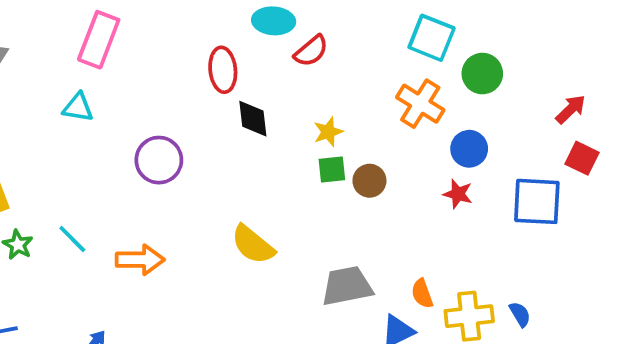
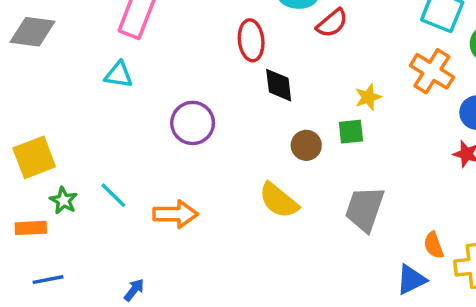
yellow star: (328, 132) -> (368, 97), moved
brown circle: (369, 181) -> (306, 145), moved
gray trapezoid: (347, 286) -> (365, 209), moved, turned -60

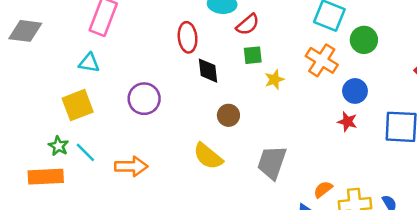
green square: (351, 132) -> (253, 55), moved
yellow square: (34, 157) -> (78, 105), moved
green star: (63, 200) -> (58, 146), moved
orange rectangle: (31, 228) -> (46, 177), moved, size x1.5
orange semicircle: (434, 245) -> (323, 189), turned 72

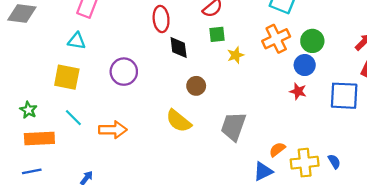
green circle: (364, 40) -> (312, 41), moved
orange cross: (322, 60) -> (276, 39), turned 32
yellow square: (78, 105) -> (67, 77), turned 32
green star: (58, 146) -> (28, 110), moved

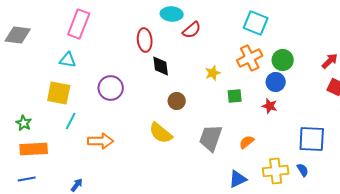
green square: (217, 34) -> (235, 96), moved
blue square: (344, 96) -> (312, 139), moved
cyan line: (73, 118) -> (71, 121), moved, turned 72
orange semicircle: (277, 149) -> (247, 142), moved

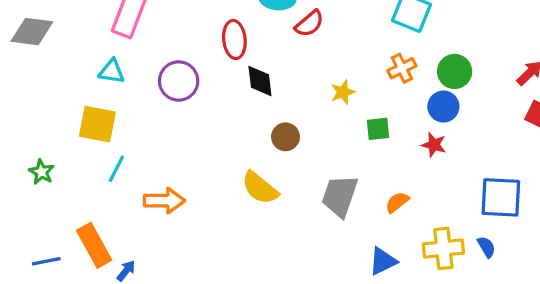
orange cross: (250, 58) -> (402, 68), size x0.7
purple circle: (111, 88) -> (179, 81), moved
orange rectangle: (34, 149) -> (94, 245), moved, turned 64

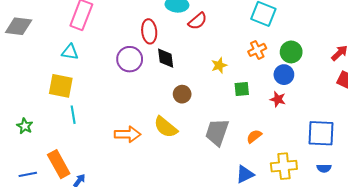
purple circle: (179, 81) -> (130, 59), moved
cyan line: (116, 169) -> (73, 115), turned -36
green star: (41, 172) -> (25, 126), moved
orange arrow: (164, 201) -> (128, 134), moved
blue semicircle: (486, 247) -> (324, 168), moved, turned 120

